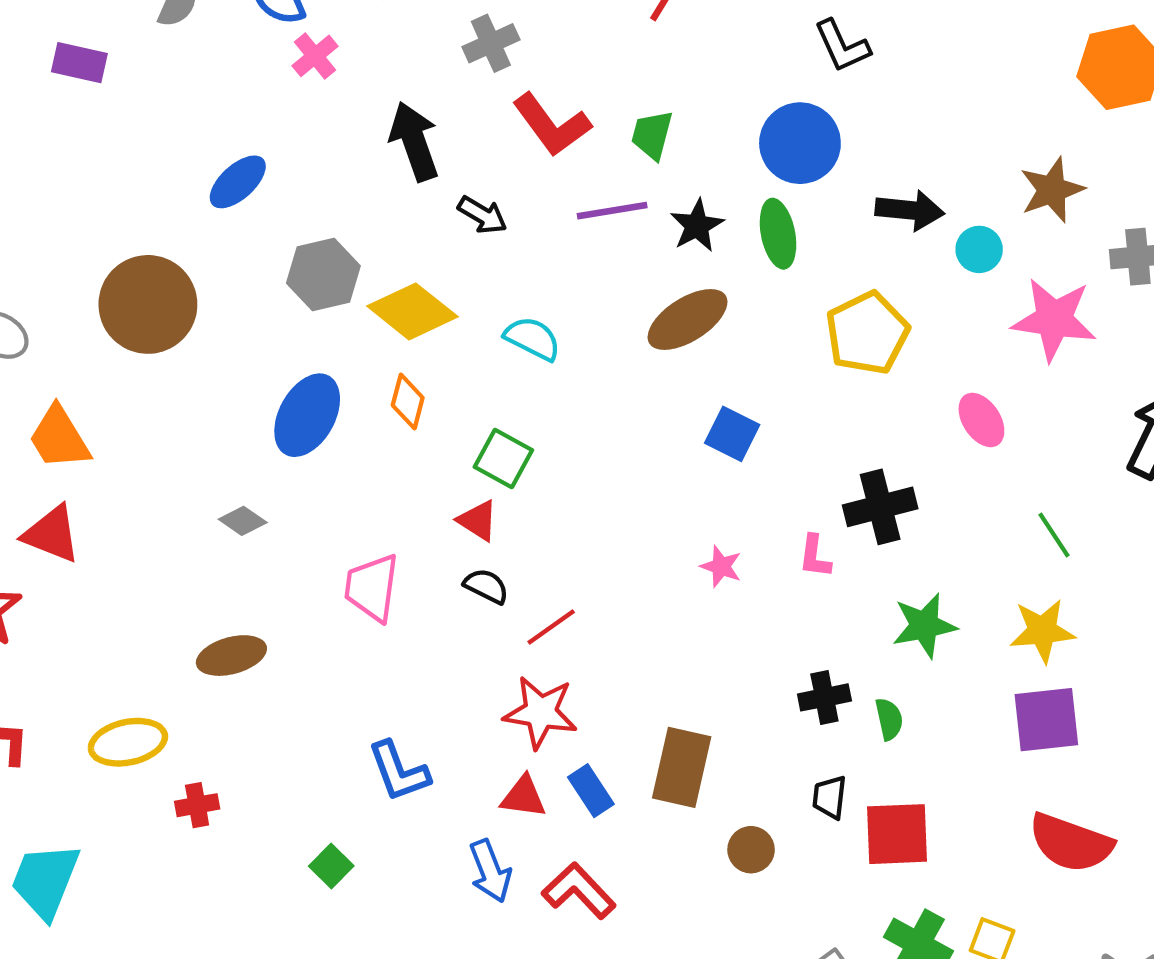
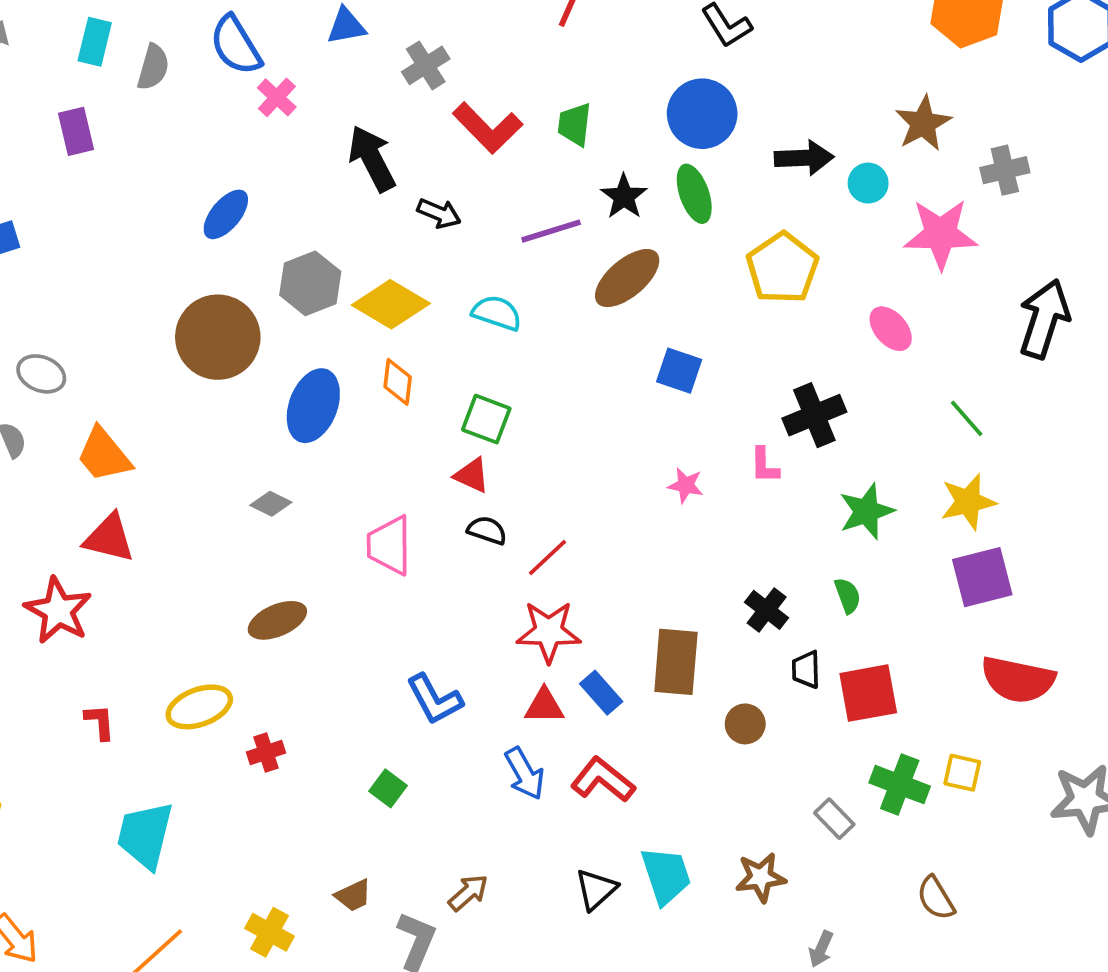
purple rectangle: (79, 63) -> (76, 131), turned 72
purple line: (612, 211) -> (551, 231), moved
brown circle: (148, 304) -> (218, 337), moved
black cross: (824, 697) -> (767, 610), moved, turned -33

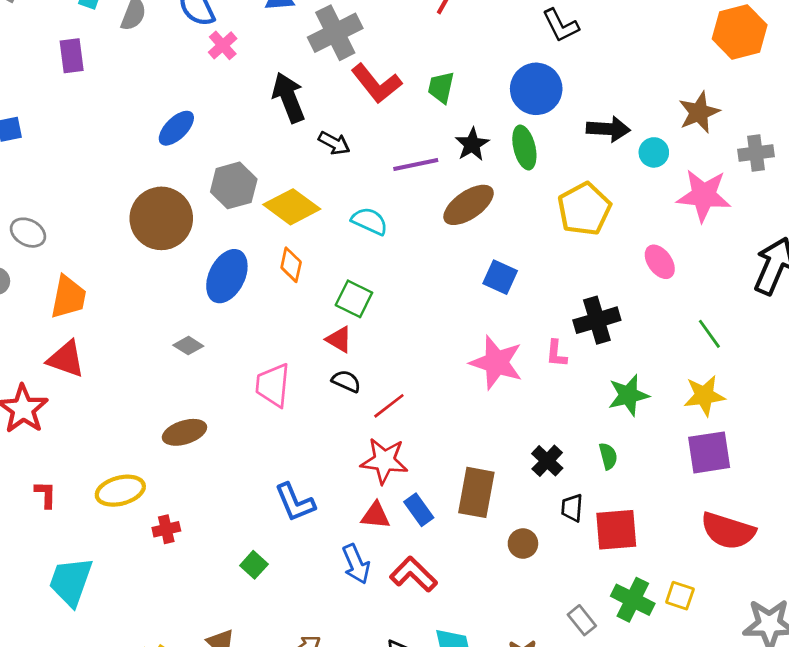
gray cross: (426, 65) -> (335, 33), size x1.5
orange trapezoid: (104, 455) -> (68, 297), turned -135
pink star: (686, 485) -> (496, 363), size x2.0

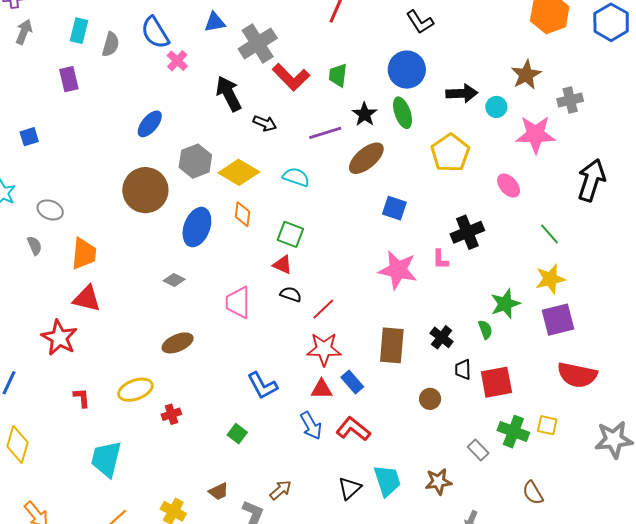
green star: (628, 395) -> (505, 304), moved
brown rectangle: (476, 492) -> (392, 345), moved

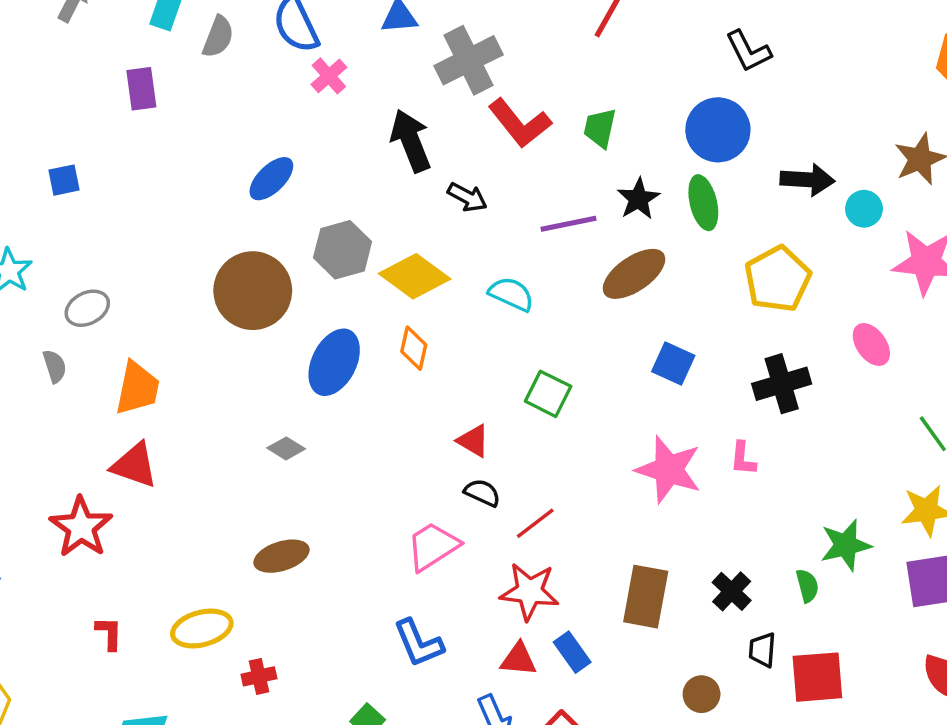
gray ellipse: (50, 210) -> (87, 308), turned -55
black cross: (467, 232) -> (782, 384), moved
green square: (290, 234) -> (548, 394), moved
pink trapezoid: (238, 302) -> (433, 546), moved, turned 52

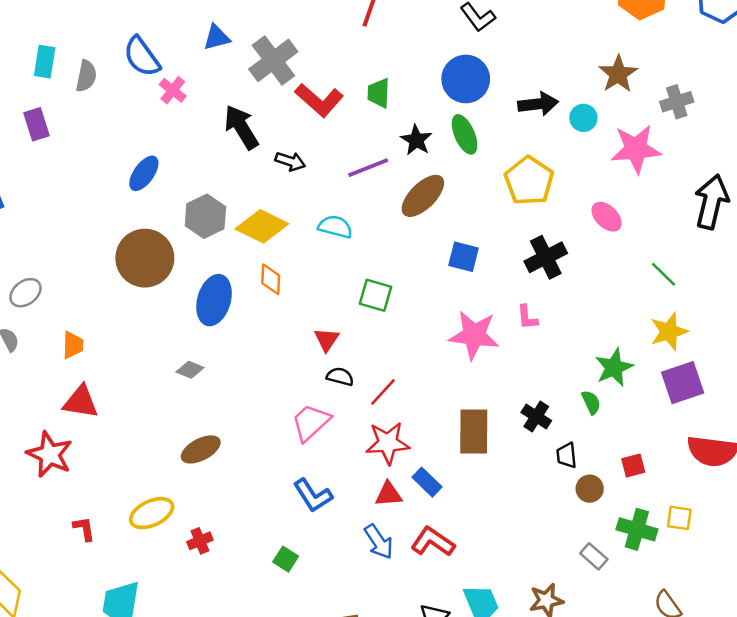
orange trapezoid: (137, 388) -> (73, 345), size x0.7
red triangle: (473, 441) -> (327, 340), turned 44
red square: (817, 677) -> (633, 466), moved, size x0.6
brown circle: (702, 694) -> (590, 489), moved

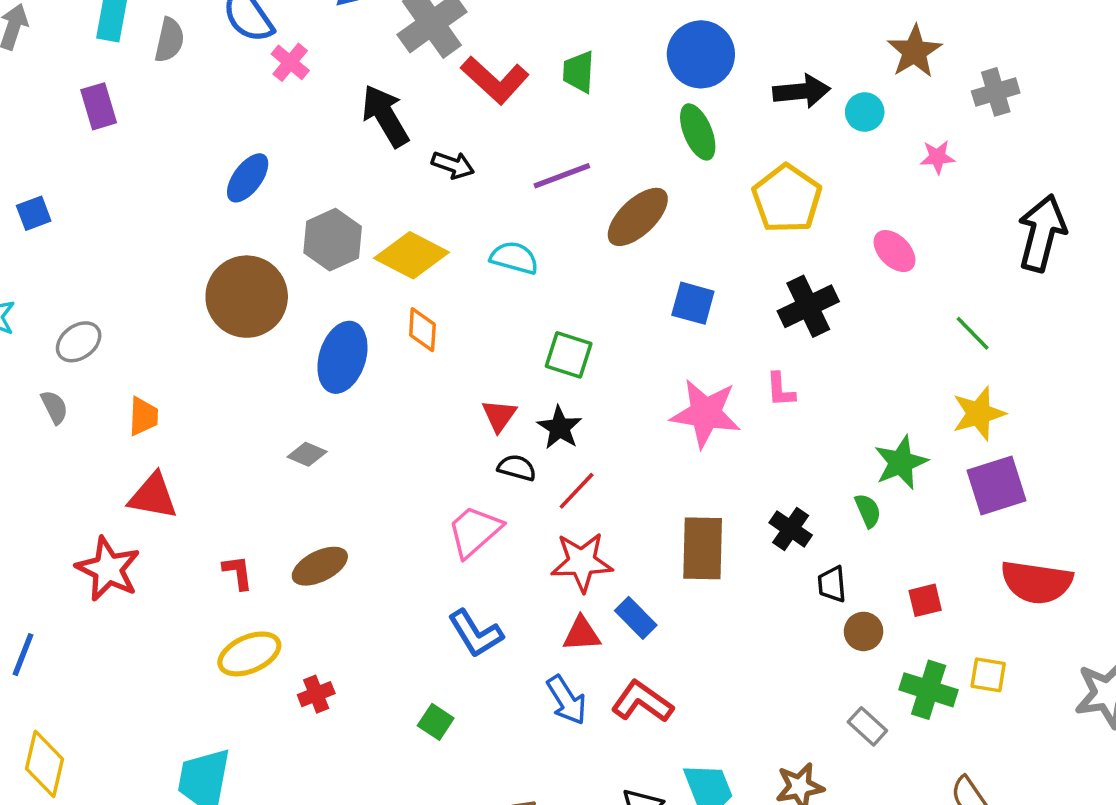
black star: (416, 140) -> (560, 428), moved
pink star: (636, 149) -> (937, 157), size x0.5
red L-shape: (84, 529) -> (238, 572), moved

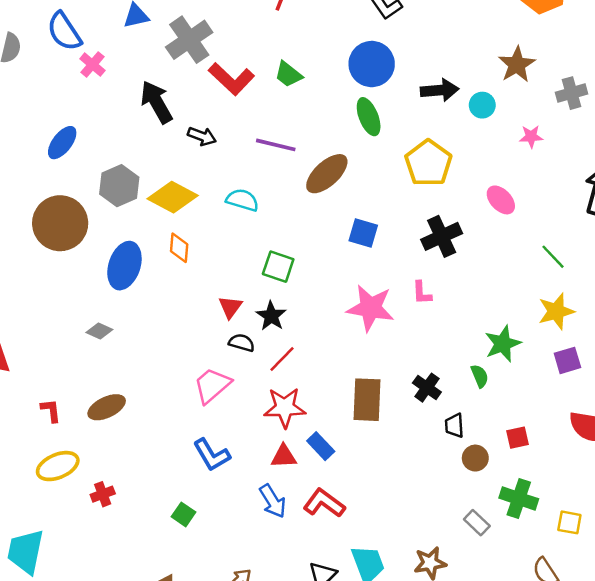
green trapezoid: (579, 72) -> (288, 74), turned -56
purple line: (562, 176) -> (276, 145), turned 33
purple square: (997, 485) -> (567, 360), size x0.7
yellow square: (988, 675) -> (569, 522), moved

